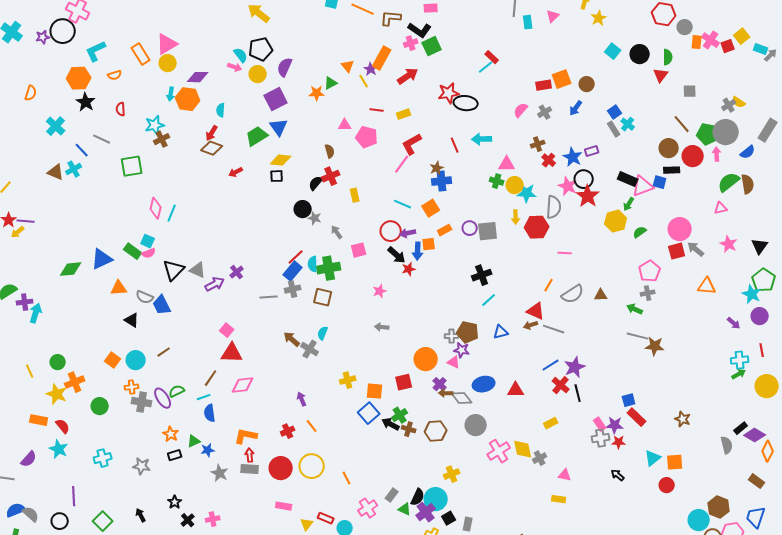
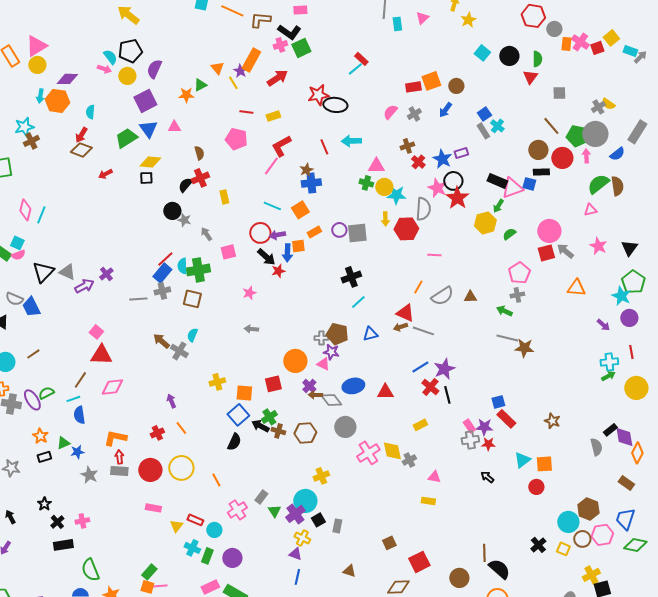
pink triangle: (345, 125) -> (174, 127), moved
purple diamond: (755, 435) -> (624, 437), turned 50
black semicircle: (418, 497) -> (234, 442), moved
green triangle: (405, 509) -> (274, 511), turned 32

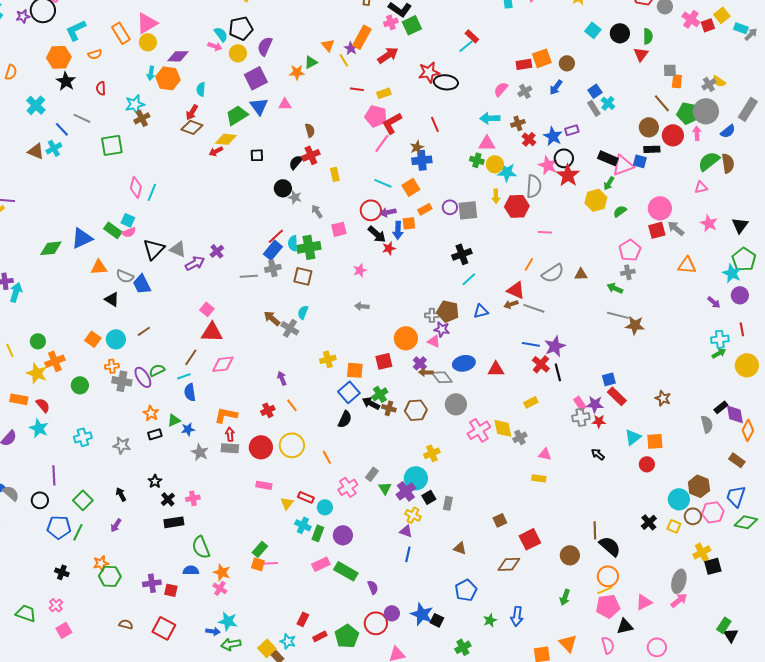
orange rectangle: (566, 44) -> (677, 81), moved
pink pentagon: (236, 139) -> (376, 116), moved
cyan arrow: (351, 141) -> (490, 118), moved
yellow diamond: (150, 162) -> (226, 139), moved
blue line: (420, 367) -> (531, 344), turned 42

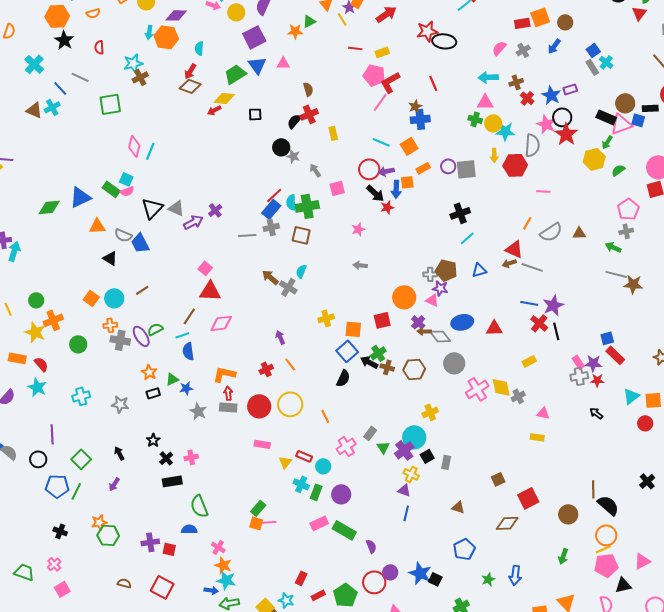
brown circle: (649, 127) -> (625, 103), moved
orange star: (222, 572) -> (223, 565), moved

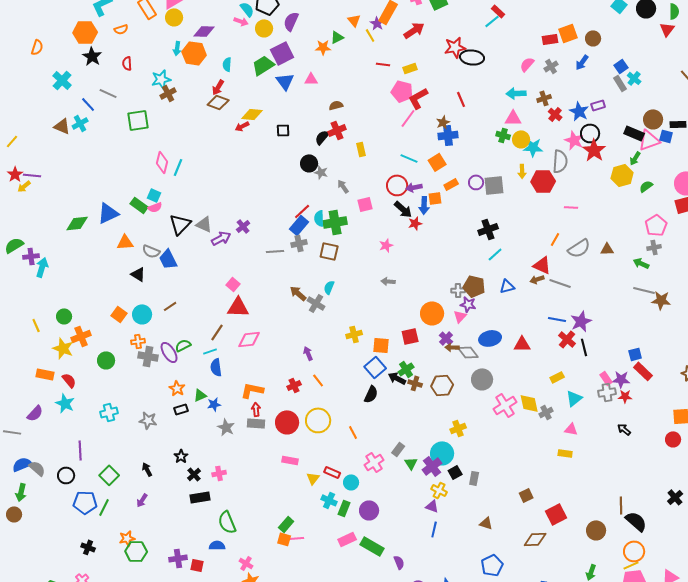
green trapezoid: (235, 74) -> (263, 65), moved
brown semicircle: (308, 89) -> (336, 105), turned -88
pink triangle: (432, 300) -> (460, 316), turned 48
cyan triangle: (631, 396) -> (574, 398), moved

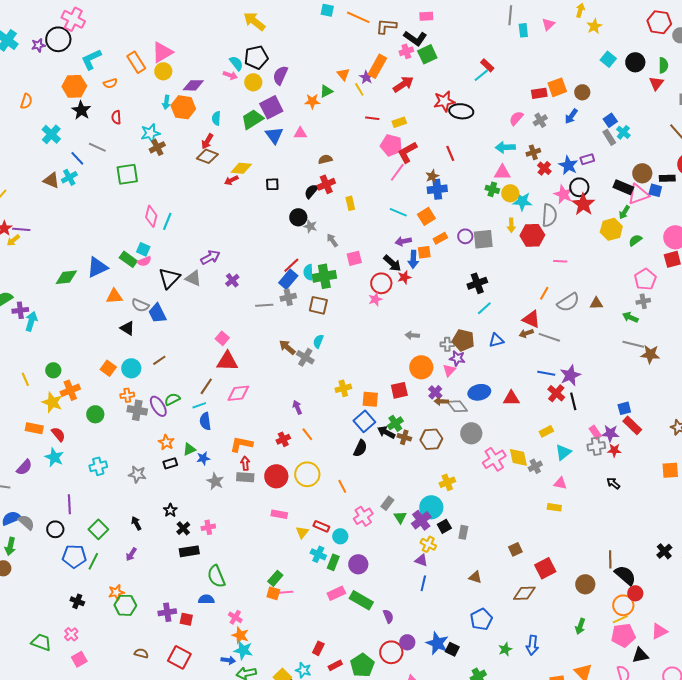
red circle: (397, 185) -> (381, 283), moved
purple arrow: (221, 238) -> (210, 257), moved
gray arrow: (388, 281) -> (412, 335), moved
red circle: (673, 439) -> (635, 593), moved

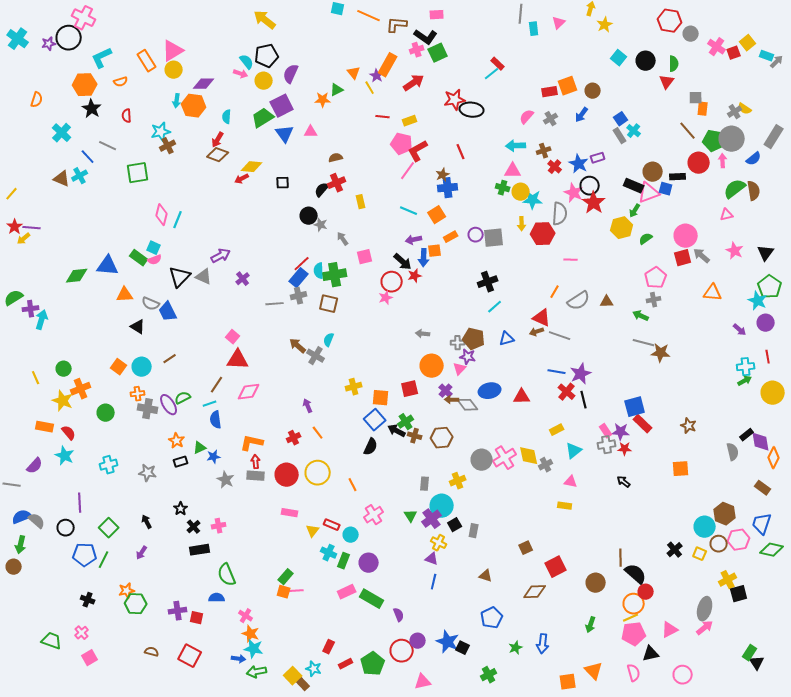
blue triangle: (97, 267) -> (108, 266), turned 30
blue square: (624, 408) -> (635, 407), size x1.5
gray circle: (471, 433) -> (482, 460), moved
gray rectangle: (387, 503) -> (425, 484), moved, turned -32

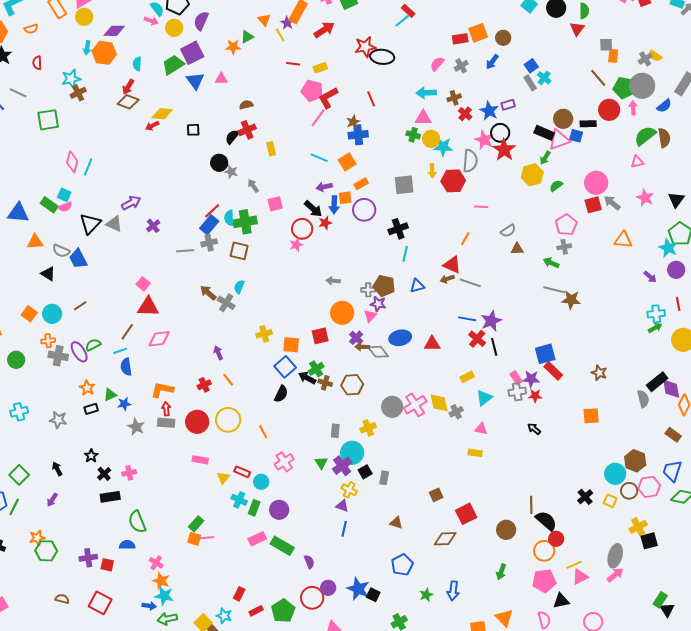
purple circle: (476, 235) -> (364, 210), moved, size x1.5
gray semicircle: (579, 301) -> (508, 231), moved, size x0.7
cyan line: (495, 307) -> (405, 254), turned -35
black rectangle: (747, 435) -> (657, 382), size x1.5
yellow line: (631, 618) -> (574, 565), moved

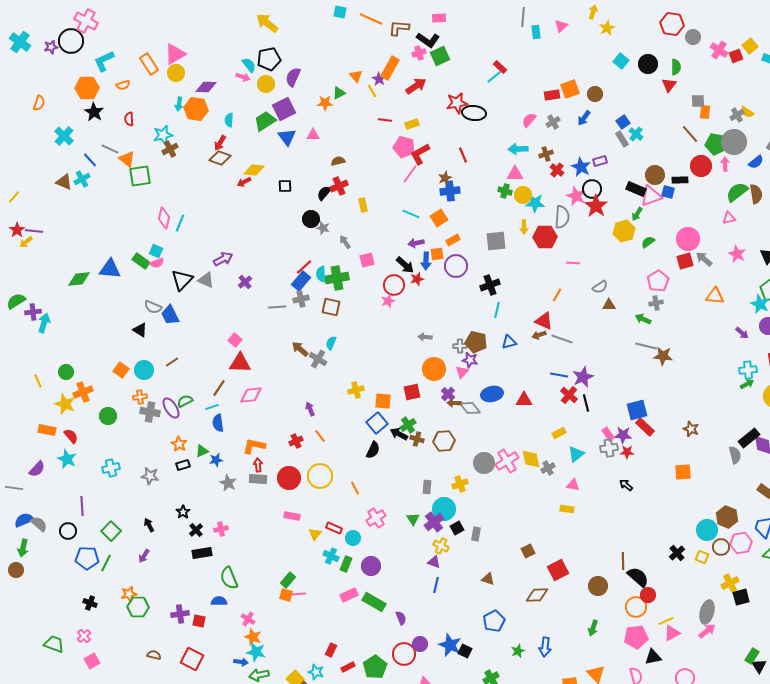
orange triangle: (35, 242) -> (127, 159), moved, turned 42

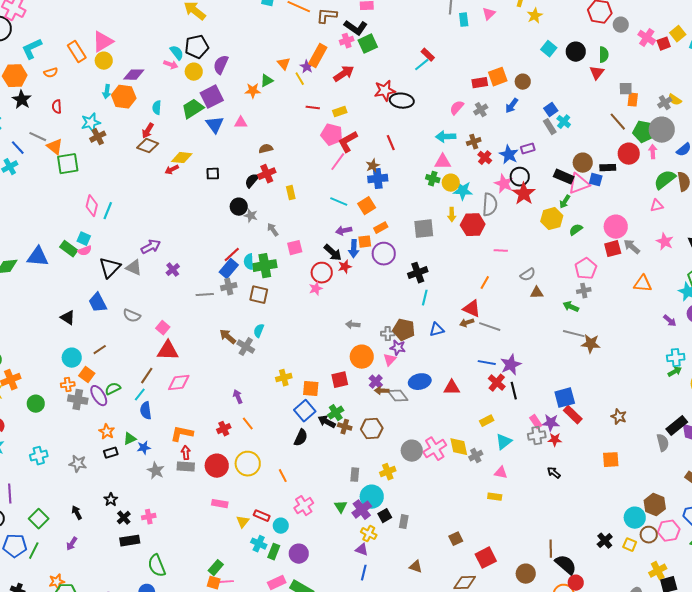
gray semicircle: (153, 307) -> (132, 316), moved
orange square: (121, 370) -> (87, 375), moved
cyan line: (212, 407) -> (140, 395), turned -32

